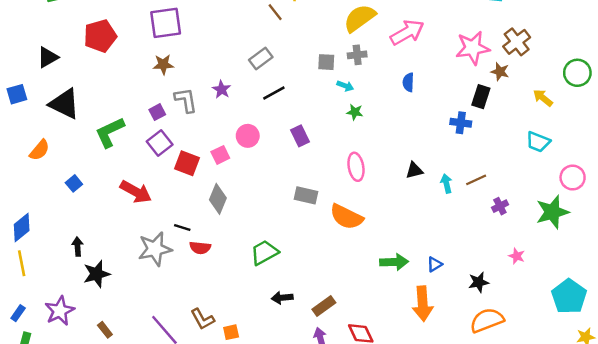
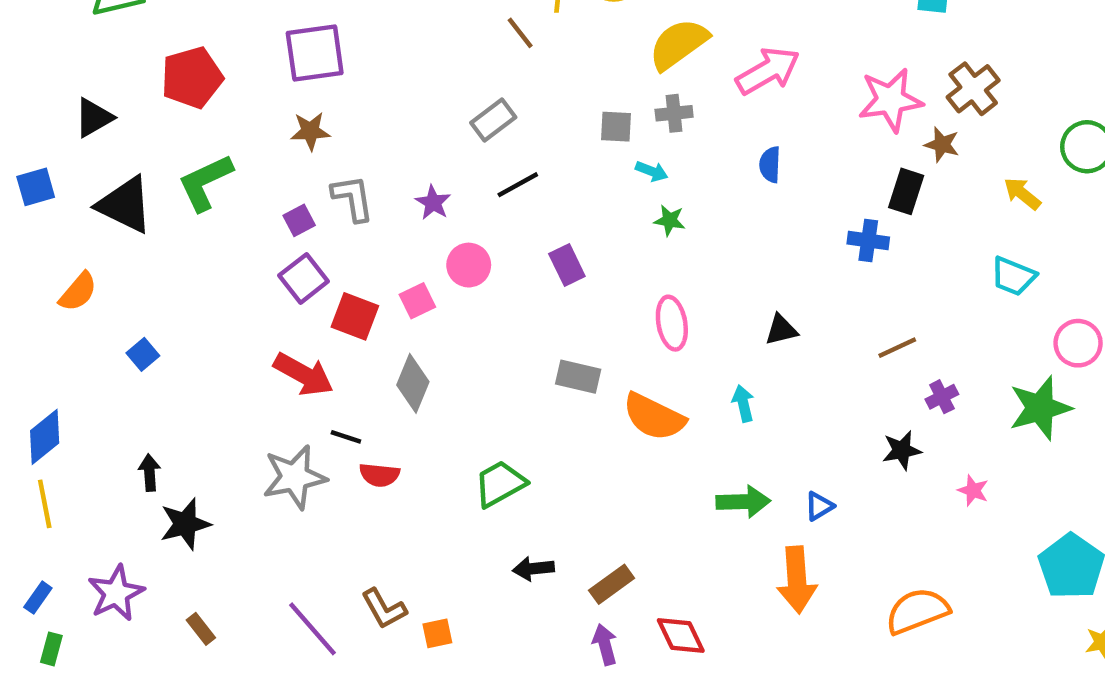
purple star: (222, 89) -> (433, 203), moved
green L-shape: (110, 132) -> (205, 182), moved
cyan arrow: (446, 183) -> (743, 403), moved
red arrow: (136, 192) -> (304, 374), moved
black star: (479, 282) -> (902, 450), moved

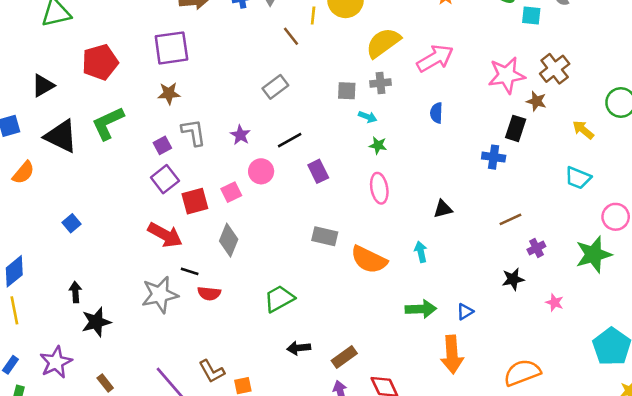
black line: (518, 185) -> (290, 140), moved
orange semicircle: (78, 292) -> (23, 173), moved
red square: (355, 316) -> (195, 201), turned -36
pink ellipse: (672, 323) -> (379, 188), moved

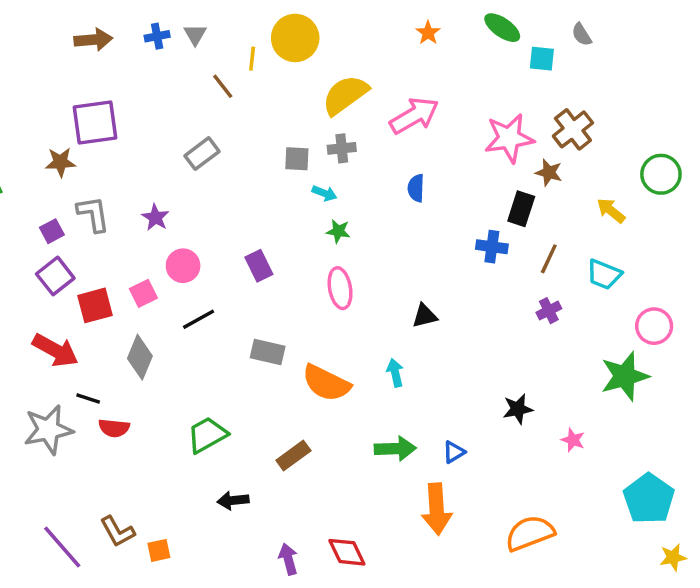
purple square: (171, 48) -> (95, 123), moved
black line: (290, 140) -> (199, 319), moved
brown line: (510, 219) -> (549, 259), moved, turned -40
purple cross: (536, 248) -> (549, 311), moved
brown rectangle: (344, 357) -> (293, 456), moved

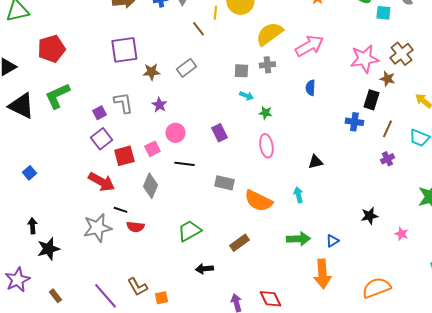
brown star: (60, 162) -> (151, 72), moved
cyan arrow: (324, 193) -> (246, 96), moved
black line: (199, 319) -> (184, 164), turned 36

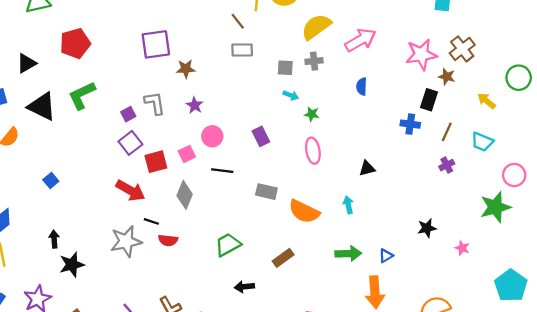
gray rectangle: (186, 68) -> (242, 50), moved, turned 36

